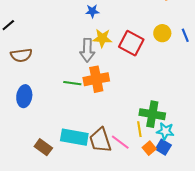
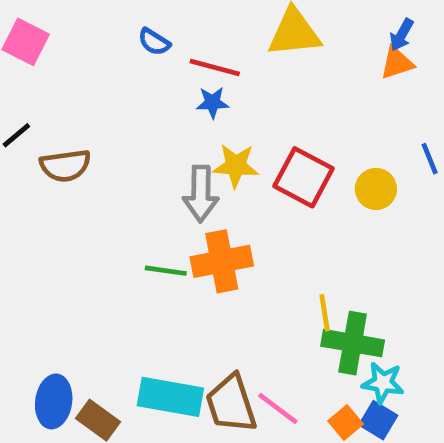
yellow circle: (162, 33) -> (376, 189), moved
brown semicircle: (21, 55) -> (65, 166), moved
blue ellipse: (24, 96) -> (54, 401), moved
yellow line: (139, 129) -> (325, 313), moved

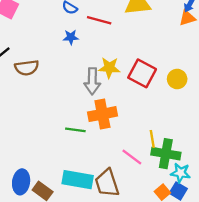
blue star: (212, 103) -> (71, 37), moved
green line: (166, 271) -> (75, 130), moved
pink line: (278, 408) -> (132, 157), moved

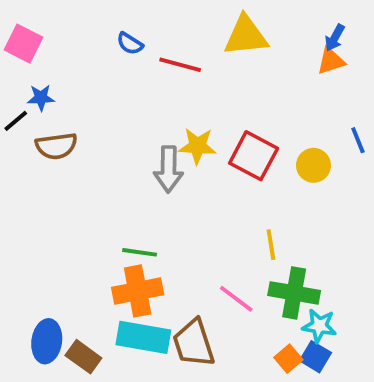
blue star: (71, 37) -> (41, 98), moved
orange cross: (102, 114) -> (138, 291), moved
yellow line: (152, 139) -> (271, 245), moved

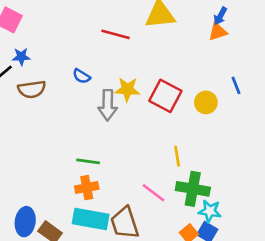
blue semicircle: (130, 44) -> (81, 76), moved
orange cross: (138, 291) -> (87, 188), size x0.7

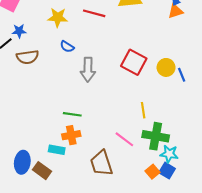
blue line: (236, 85) -> (182, 75), moved
yellow star: (127, 89) -> (58, 17), moved
cyan rectangle: (91, 219) -> (57, 150), moved, size x0.6

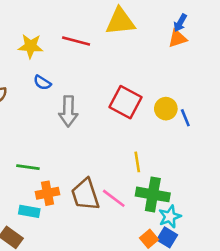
green line: (72, 114) -> (28, 167), moved
cyan star: (169, 154) -> (170, 217), turned -30
brown trapezoid: (101, 163) -> (85, 194), moved

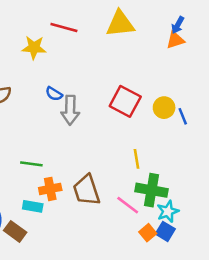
red line: (76, 41) -> (64, 28), moved
blue semicircle: (42, 83) -> (54, 94), moved
pink line: (114, 198) -> (128, 205), moved

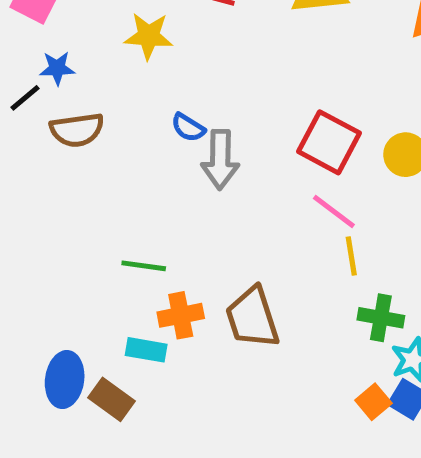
green cross: (152, 190) -> (381, 318), size x0.7
pink line: (128, 205) -> (334, 211), moved

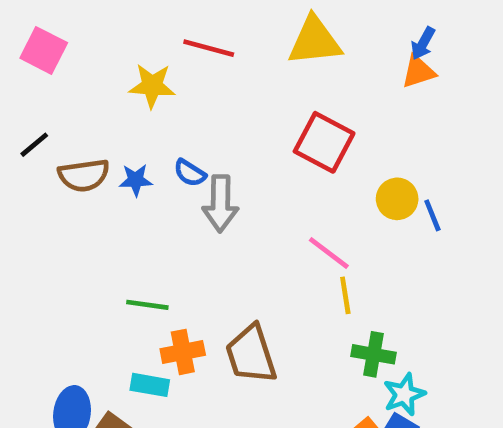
blue star: (57, 68) -> (136, 180), moved
red square: (329, 142) -> (324, 142), moved

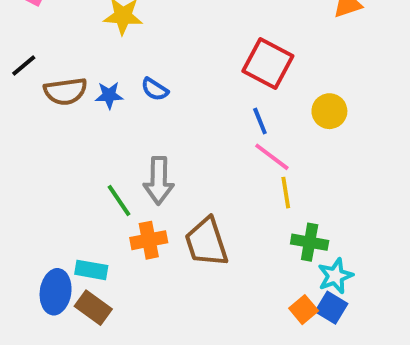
gray arrow: (220, 204) -> (159, 181), moved
blue line: (432, 215) -> (260, 121), moved
green line: (147, 305) -> (119, 200), turned 48
cyan rectangle: (150, 385) -> (91, 270), moved

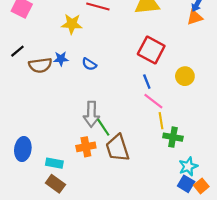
blue star: (109, 95) -> (61, 59), moved
green line: (119, 200) -> (103, 127), moved
green cross: (310, 242) -> (173, 137), moved
blue ellipse: (56, 292) -> (23, 149), moved
orange square: (304, 310) -> (201, 186), moved

